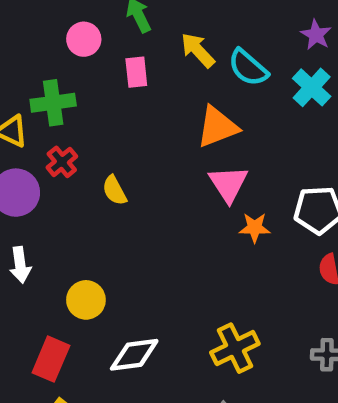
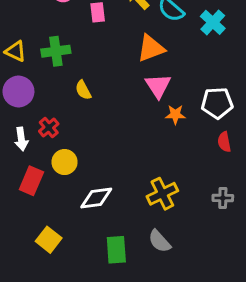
green cross: (53, 103) -> (56, 51), moved
red cross: (62, 162) -> (49, 127), moved
red rectangle: (51, 359) -> (31, 181), moved

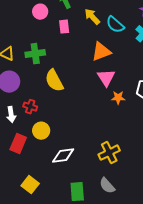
yellow semicircle: (83, 90) -> (54, 81), size x1.6
red cross: (49, 127) -> (30, 107), turned -32

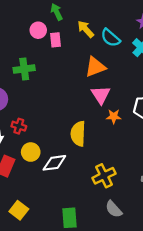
pink circle: (40, 12) -> (38, 30), moved
yellow semicircle: (54, 81) -> (78, 134), moved, turned 30
white diamond: (63, 156) -> (54, 163), moved
gray semicircle: (107, 186) -> (114, 209), moved

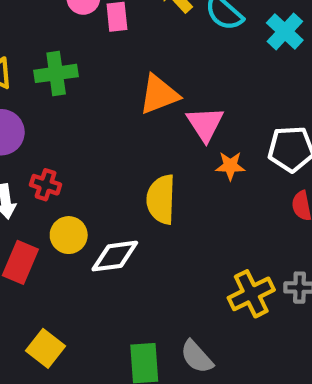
orange triangle: (95, 67) -> (159, 94), moved
yellow cross: (104, 176) -> (251, 294), moved
gray semicircle: (114, 209) -> (197, 357), moved

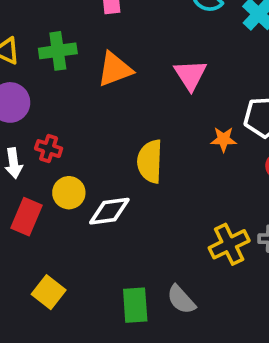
orange triangle: (159, 94) -> (115, 69), moved
pink triangle: (205, 124) -> (190, 75), moved
orange star: (230, 166) -> (224, 139), moved

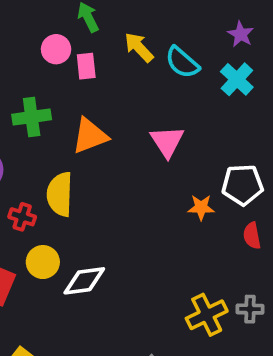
yellow semicircle: (150, 161) -> (60, 194), moved

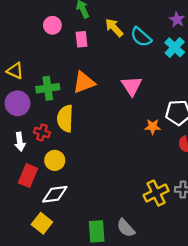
pink circle: (56, 49) -> (52, 25), moved
green cross: (32, 117) -> (48, 88), moved
white diamond: (84, 281) -> (55, 194), moved

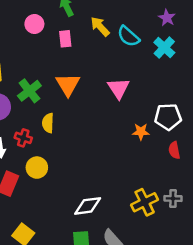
orange triangle: (84, 82) -> (68, 85), turned -40
green cross: (48, 88) -> (29, 91), turned -30
yellow semicircle: (65, 118) -> (48, 123), size x0.7
white diamond: (55, 194) -> (88, 206), moved

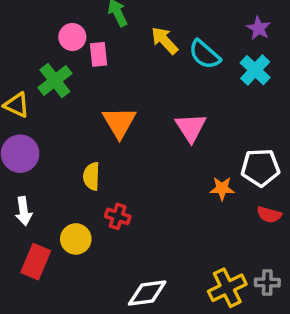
pink rectangle: (65, 39) -> (98, 54), moved
green cross: (29, 91) -> (55, 81), moved
red cross: (23, 138) -> (118, 216), moved
red semicircle: (174, 150) -> (269, 215), turned -63

